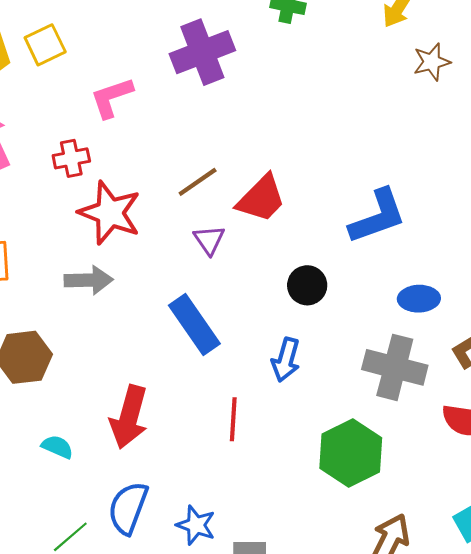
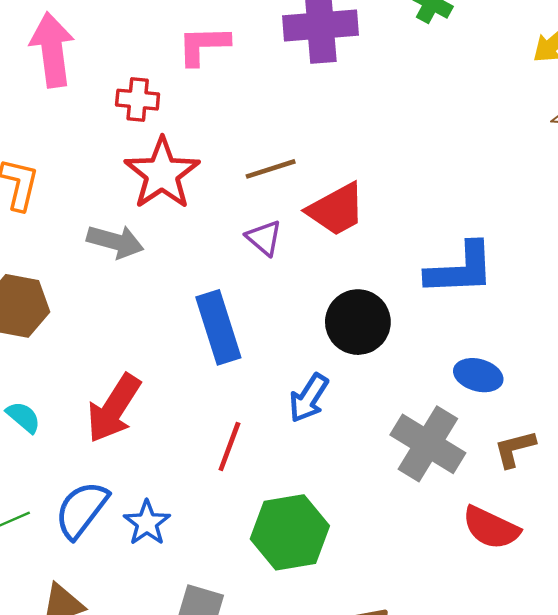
purple triangle: (209, 240) -> (264, 238), turned -32
black circle: (307, 285) -> (358, 322), size x1.4
green hexagon: (351, 453) -> (290, 532), moved
blue star: (196, 525) -> (147, 523), moved

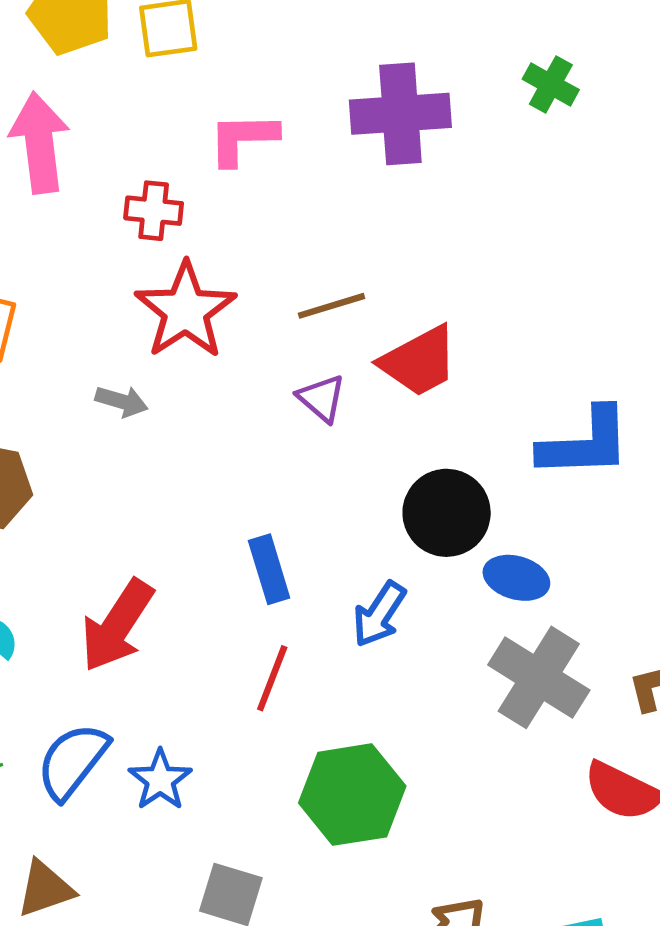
gray arrow: (115, 242) -> (122, 401), size x0.7
blue rectangle: (218, 327) -> (269, 569), moved, size x0.7
blue ellipse: (478, 375) -> (516, 578), moved

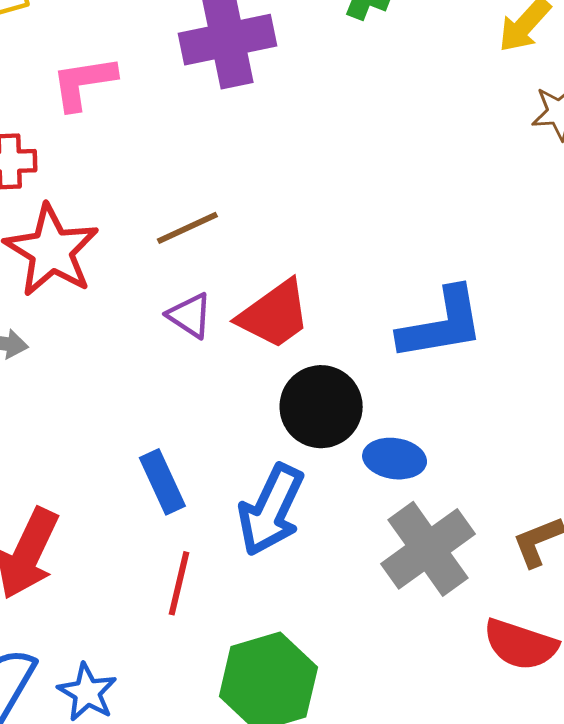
red trapezoid: (419, 361) -> (274, 314), moved
blue arrow: (379, 614) -> (271, 510), size x1.4
gray cross: (539, 677) -> (428, 549), turned 30

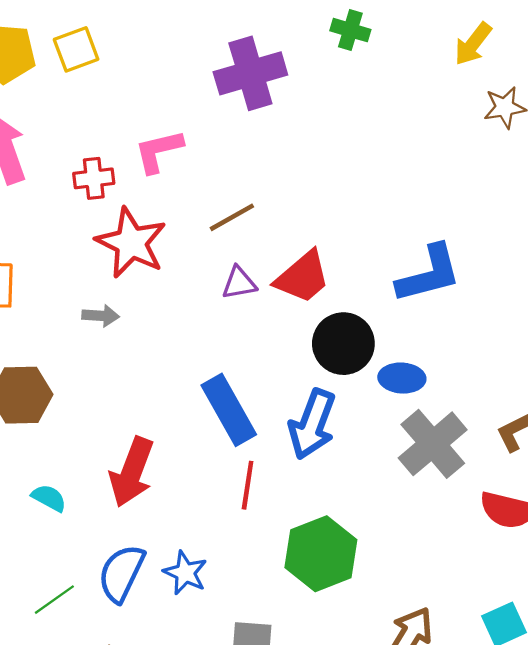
pink L-shape: (83, 83) -> (159, 151), moved
purple triangle: (190, 315) -> (239, 283), turned -39
blue rectangle: (162, 482) -> (229, 410), size x1.5

